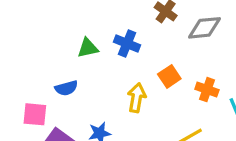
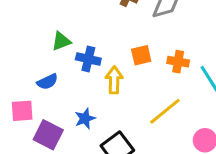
blue cross: (127, 43) -> (88, 59), moved
orange square: (169, 76) -> (141, 55), turned 30

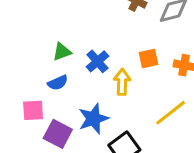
green triangle: (61, 41) -> (62, 52), moved
blue cross: (88, 59) -> (97, 61), turned 35
blue star: (85, 118) -> (93, 119), size x1.5

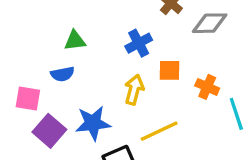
blue cross: (97, 61) -> (139, 43), moved
yellow line: (171, 113) -> (159, 131), moved

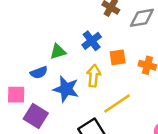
green triangle: (75, 41) -> (58, 52), moved
blue star: (93, 123) -> (66, 89), moved, turned 30

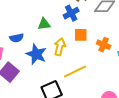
blue cross: (92, 41) -> (71, 13), moved
green triangle: (58, 52) -> (44, 24), moved

